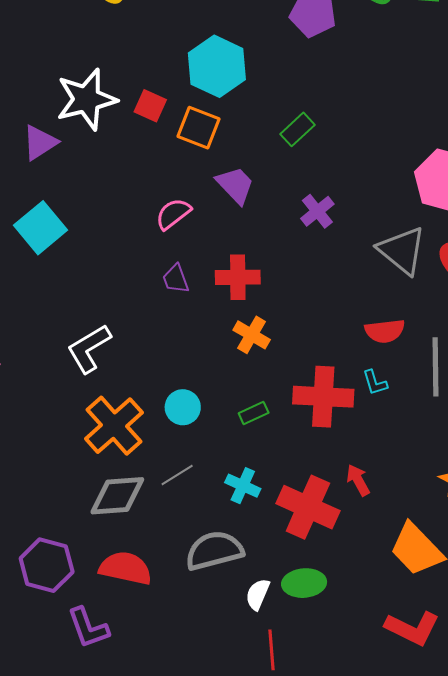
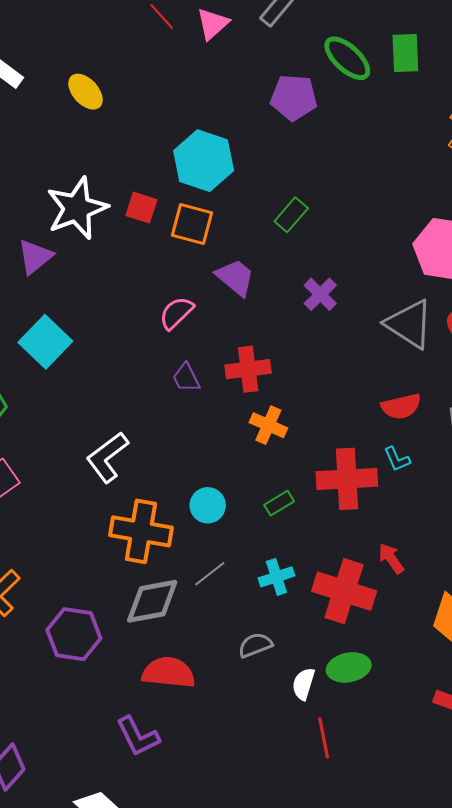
orange cross: (114, 426) -> (141, 531), turned -32
cyan cross: (243, 486) -> (276, 577), turned -36
gray semicircle: (214, 551) -> (255, 645), size x0.6
purple hexagon: (47, 565) -> (74, 634), moved

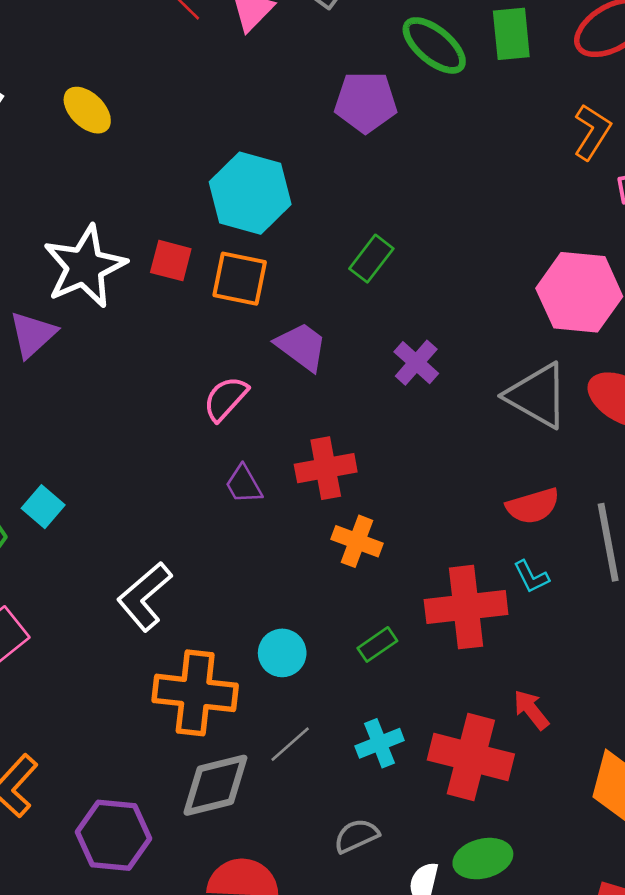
cyan square: (45, 342) -> (43, 507), moved, size x0.6

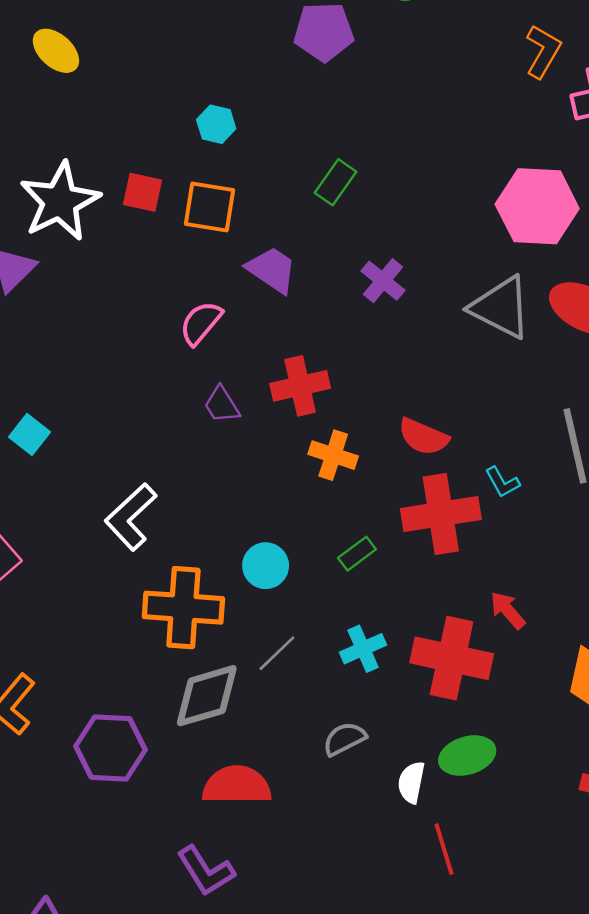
cyan hexagon: (250, 193) -> (216, 124), size x0.5
red semicircle: (533, 506) -> (423, 437), moved, turned 42

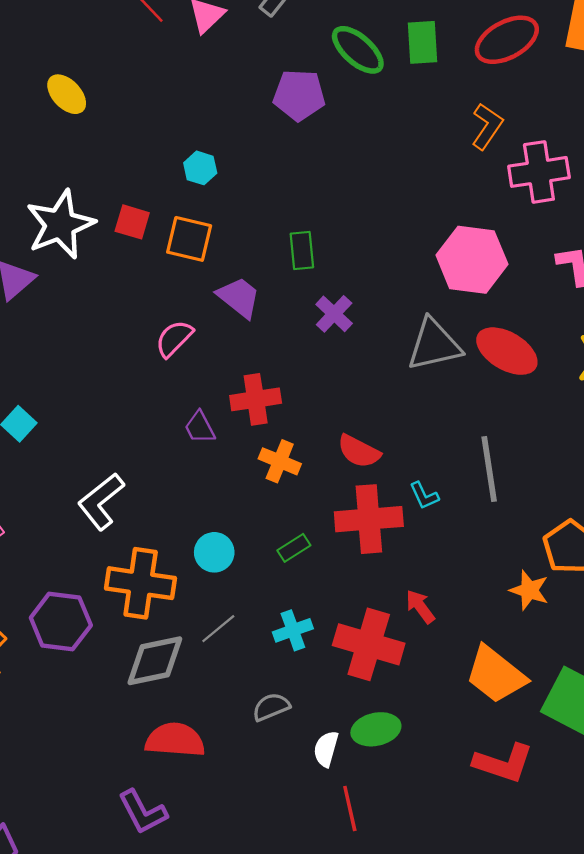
green rectangle: (336, 182) -> (302, 250), moved, turned -45
gray triangle: (501, 307) -> (434, 345), turned -44
purple trapezoid: (222, 405) -> (200, 427), moved
purple hexagon: (111, 748) -> (61, 621), moved

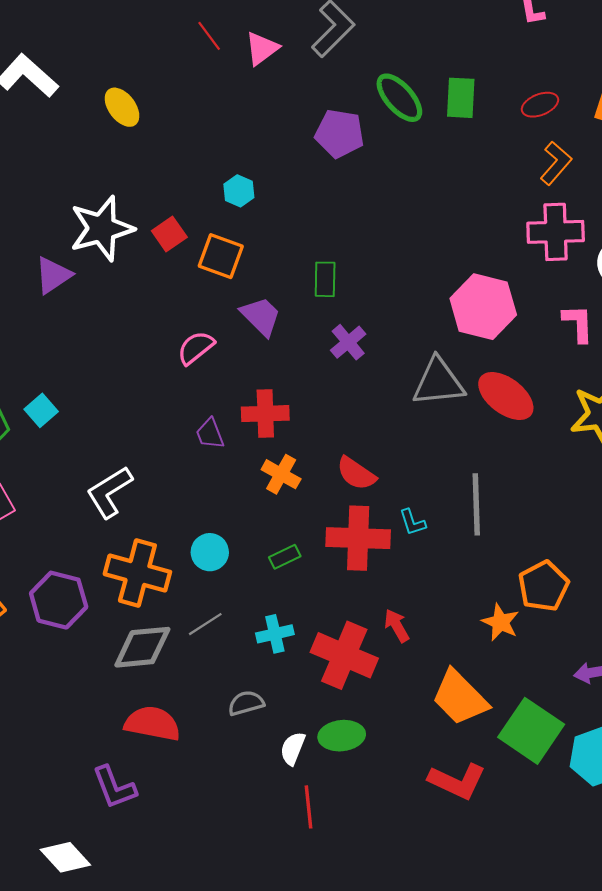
red ellipse: (507, 40) -> (540, 105), size x0.6
orange L-shape: (487, 126) -> (556, 163), moved
red square: (132, 222) -> (169, 234), turned 32

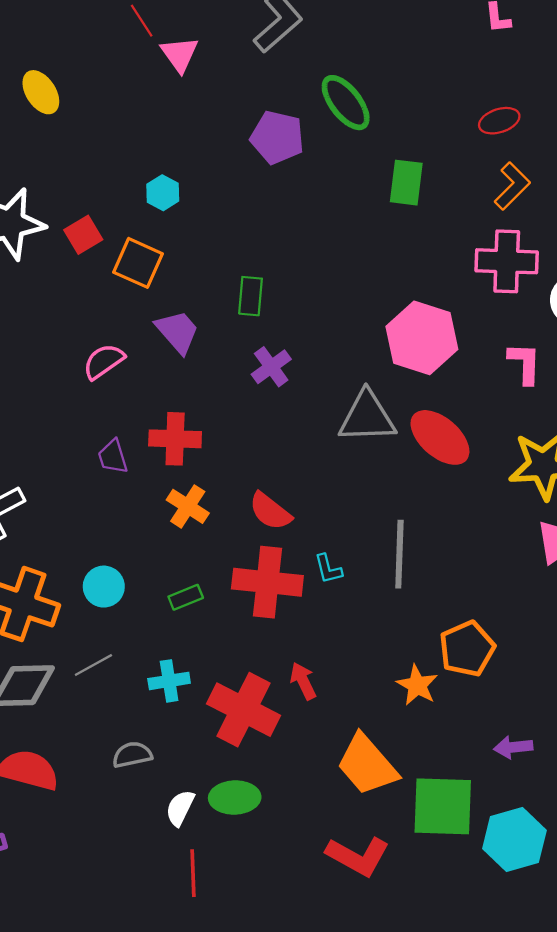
pink triangle: (262, 49) -> (180, 54), moved, turned -33
green rectangle: (461, 98) -> (406, 183), moved
green square: (531, 731) -> (443, 806), turned -36

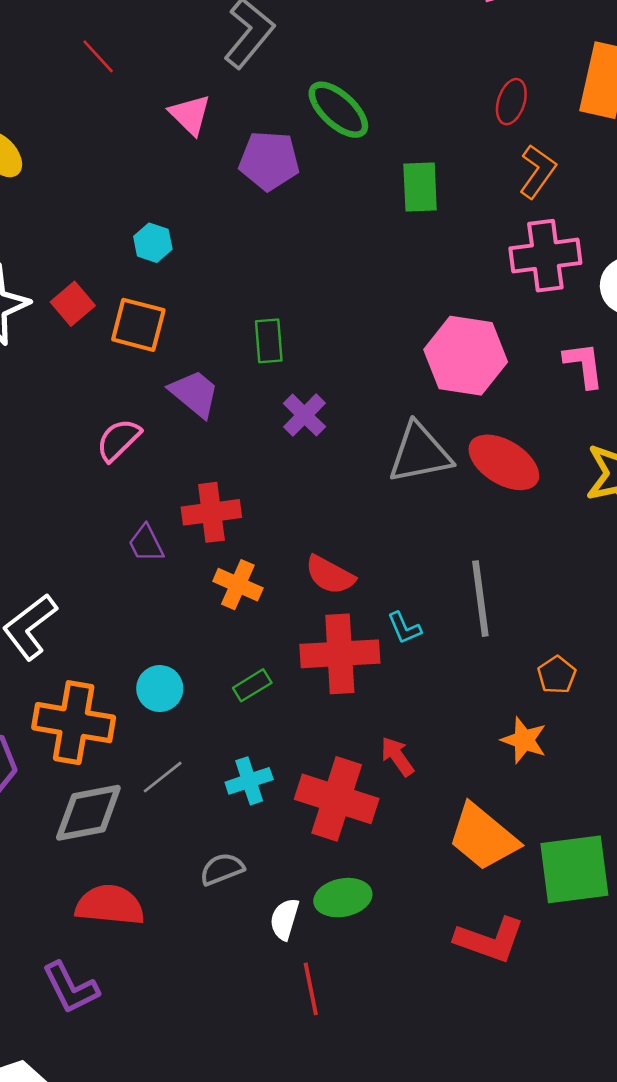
pink triangle: (180, 54) -> (190, 115), moved
red ellipse: (499, 121) -> (511, 102), turned -45
orange pentagon: (467, 649) -> (557, 675), moved, size x0.6

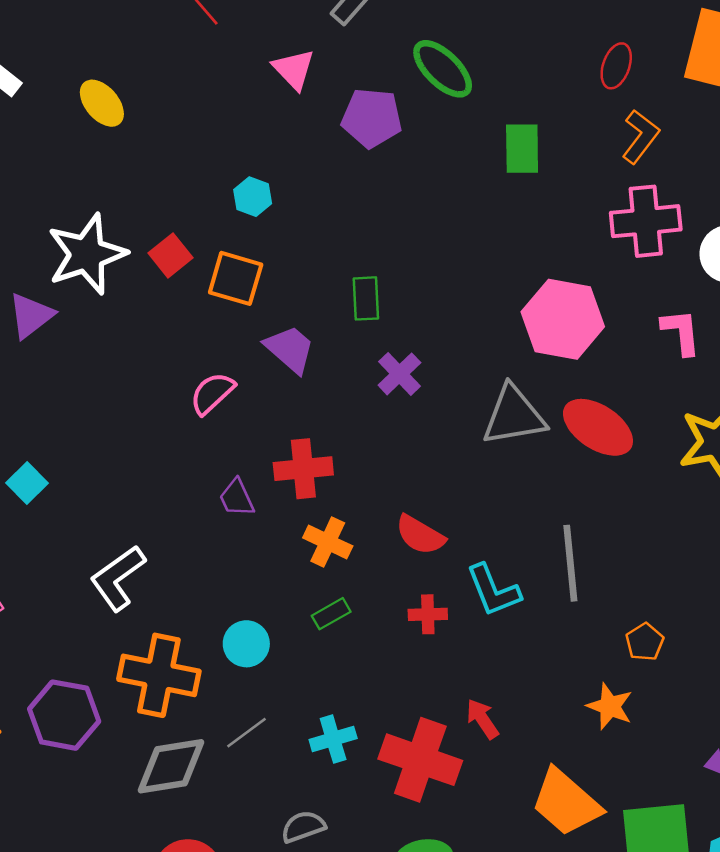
cyan L-shape: (404, 628) -> (493, 590), size x1.6
red cross: (340, 654) -> (428, 614), size x0.5
green rectangle: (252, 685) -> (331, 614), moved

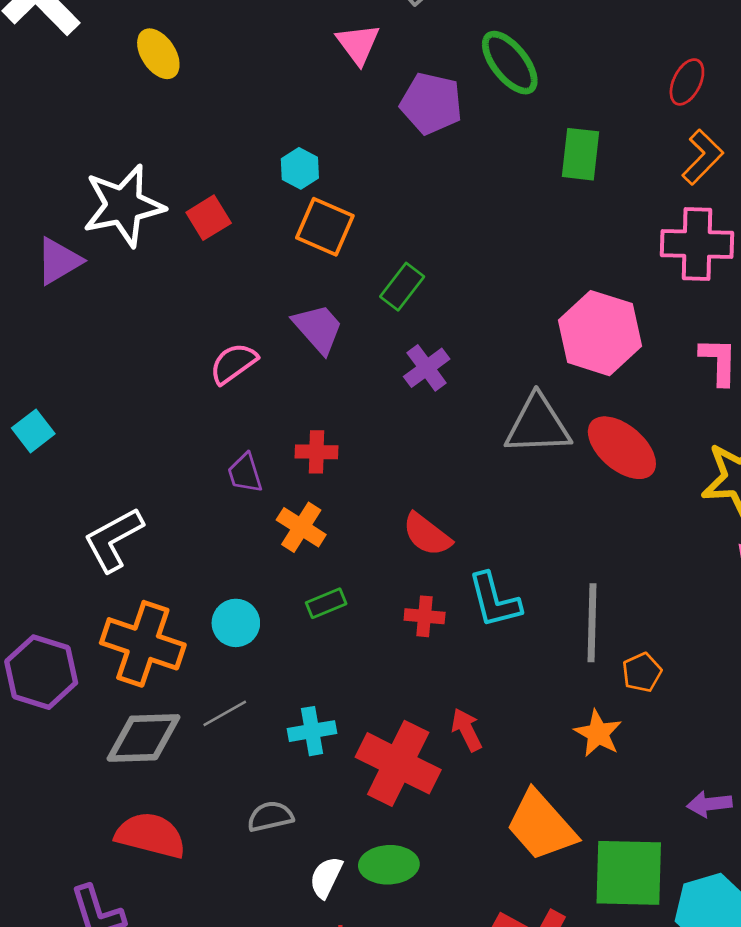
orange square: (236, 278) -> (325, 227), moved
green rectangle: (366, 298) -> (402, 287), turned 33
red cross: (303, 469) -> (317, 452), size x0.7
orange cross: (328, 542) -> (301, 527), moved
gray line: (570, 563) -> (592, 623), moved

